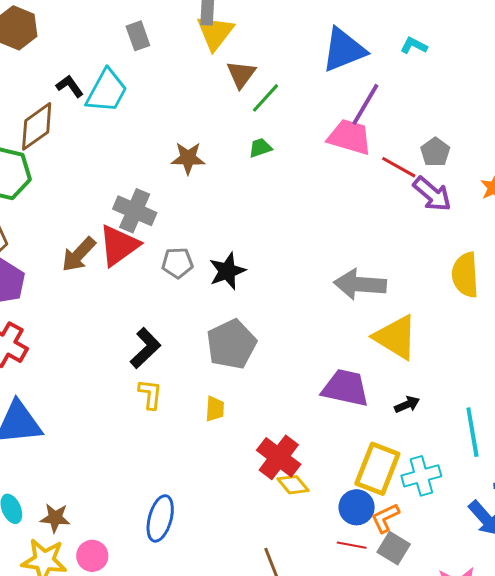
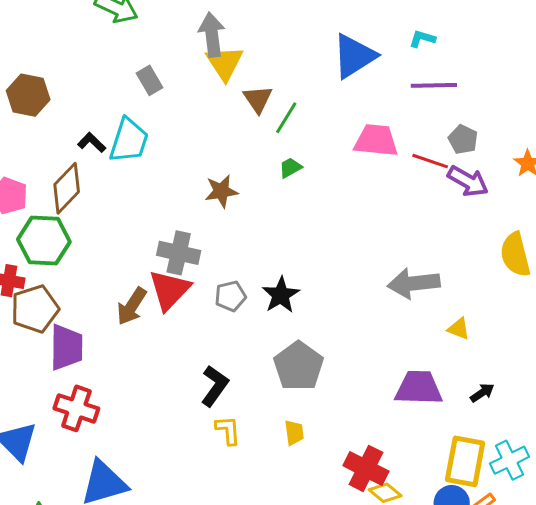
purple line: (365, 104) -> (434, 85), moved, turned 69
yellow triangle: (396, 337) -> (459, 329), size x0.5

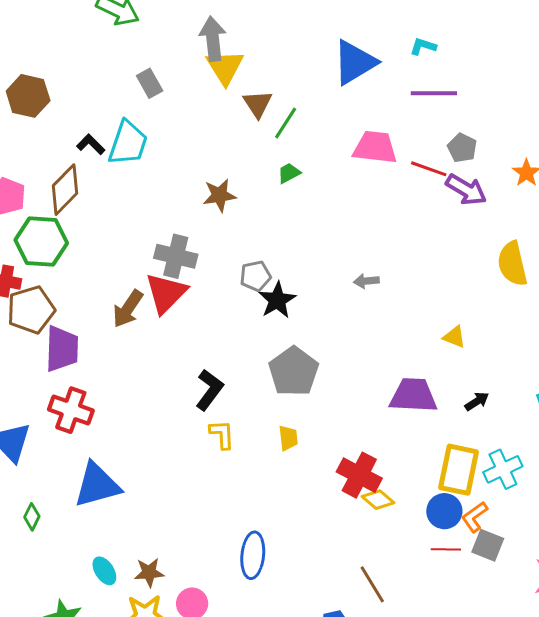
gray arrow: (414, 283) -> (366, 281), moved, size x0.5
gray pentagon: (230, 296) -> (255, 276), moved

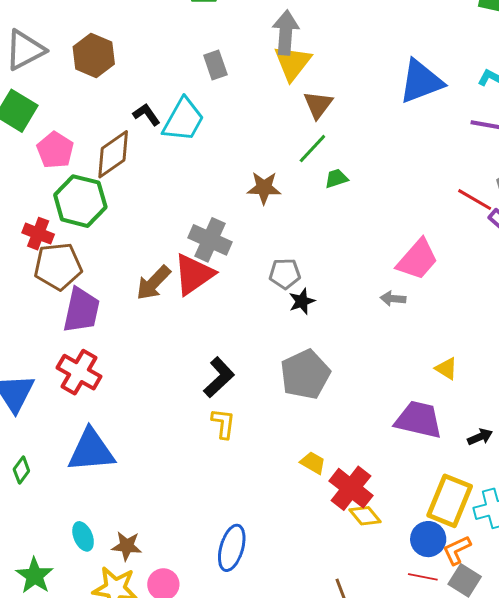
green line: (286, 123) -> (312, 149), moved
pink trapezoid: (375, 147) -> (417, 259), moved, turned 114
black star: (277, 300) -> (302, 301), size x0.7
yellow triangle: (454, 337) -> (446, 369), moved
yellow trapezoid: (288, 438) -> (313, 463), moved, turned -64

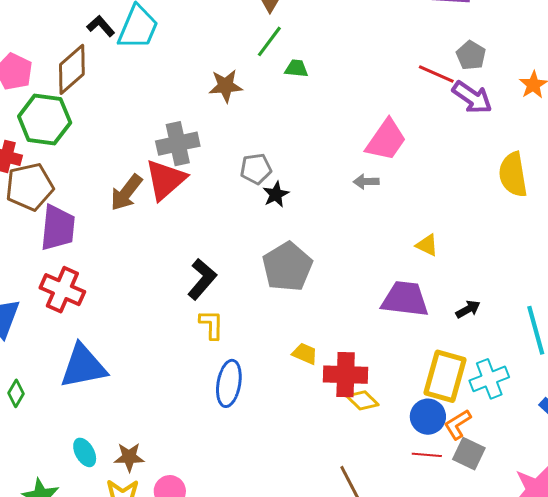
green trapezoid: (336, 178) -> (296, 68), turned 30
gray cross: (210, 240) -> (178, 144), turned -30
red cross: (351, 488) -> (346, 375), turned -30
blue ellipse: (232, 548) -> (229, 383), moved

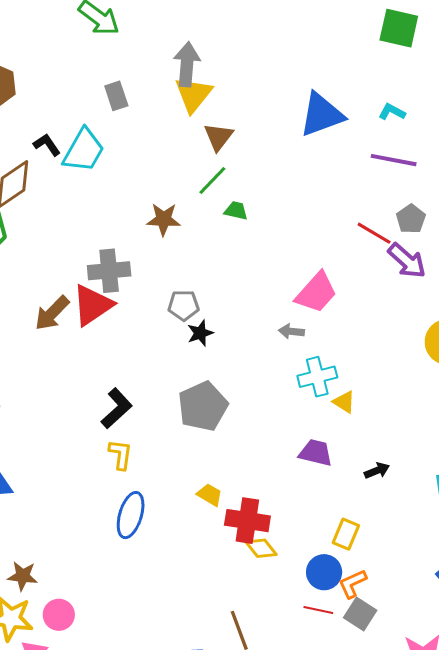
purple trapezoid: (405, 299) -> (316, 453), size x0.7
yellow rectangle: (445, 376) -> (346, 534), size x0.6
cyan cross: (489, 379) -> (317, 377), moved

